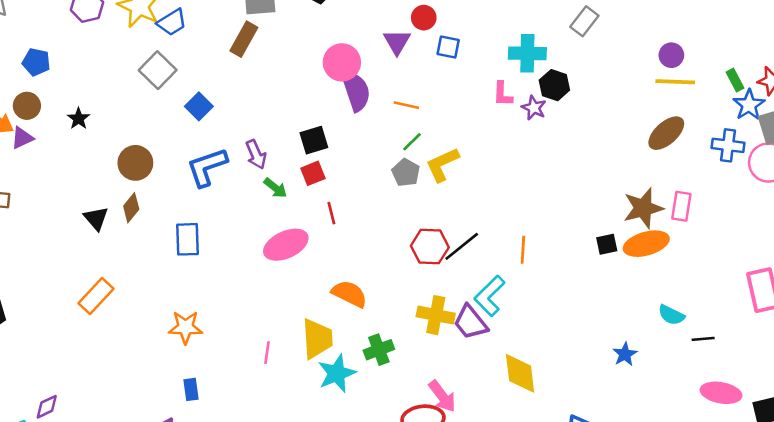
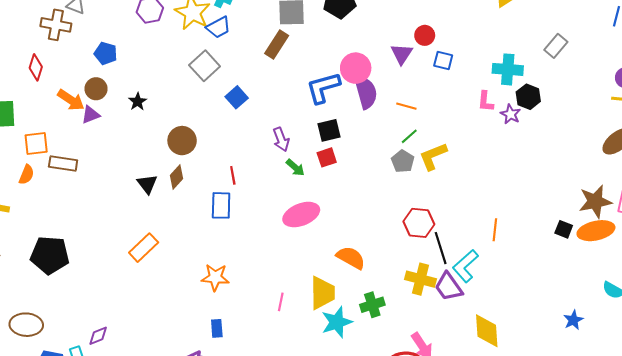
blue L-shape: (207, 167) -> (323, 88), moved
red line: (331, 213) -> (233, 175), moved
black square: (607, 244) -> (564, 229), turned 30
black line: (462, 246) -> (441, 248), moved, turned -72

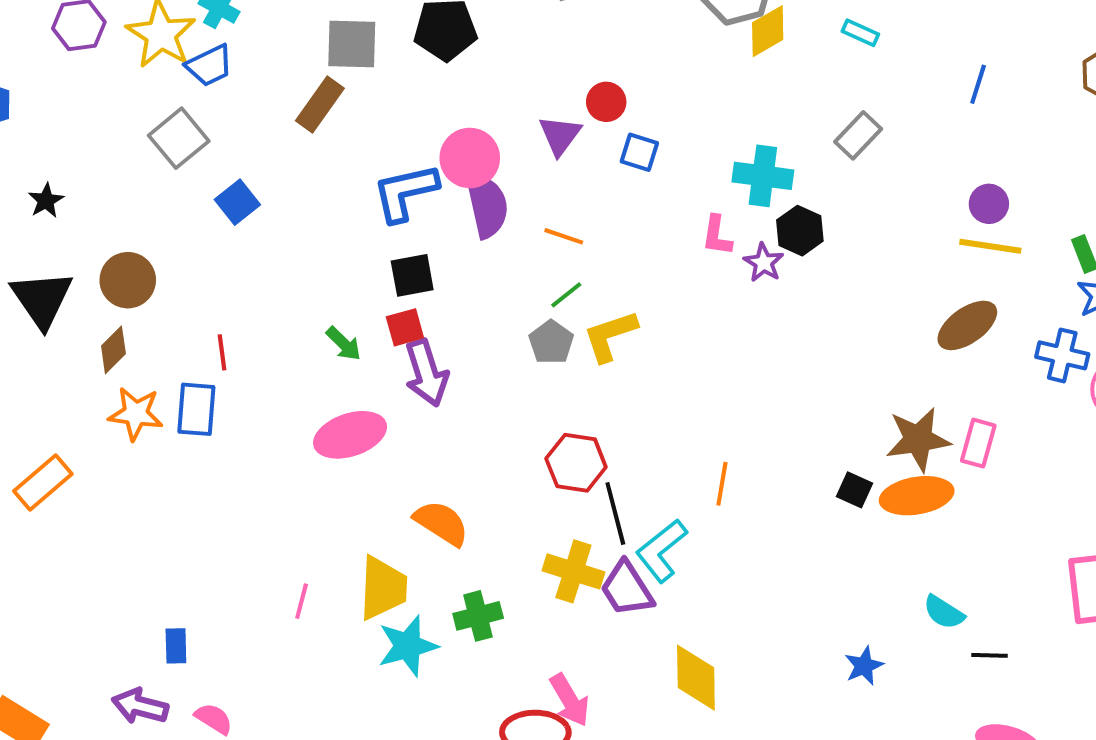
purple arrow: (281, 139) -> (426, 373), moved, size x1.4
black triangle: (147, 184) -> (42, 299), moved, size x1.6
orange star: (215, 277) -> (136, 414), moved

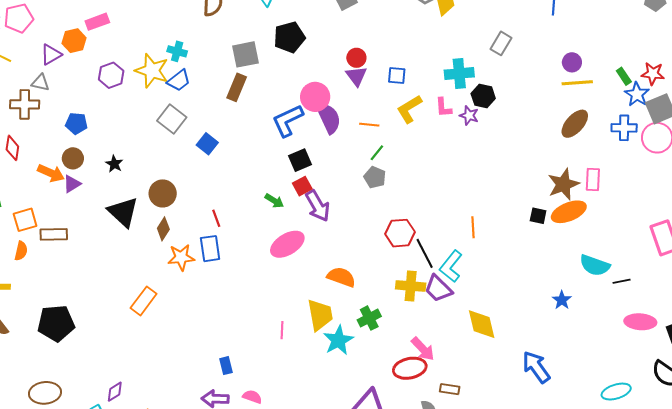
red circle: (606, 102) -> (356, 58), moved
yellow L-shape: (610, 336) -> (409, 109), moved
cyan semicircle: (944, 612) -> (595, 265), size x1.4

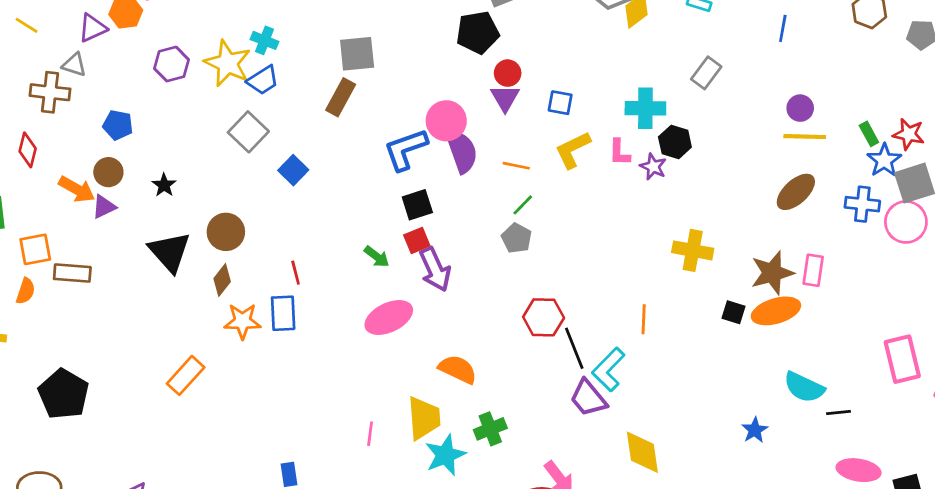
black pentagon: (289, 37) -> (478, 33), moved
yellow cross: (411, 286) -> (693, 250), moved
black pentagon: (56, 323) -> (64, 394), turned 30

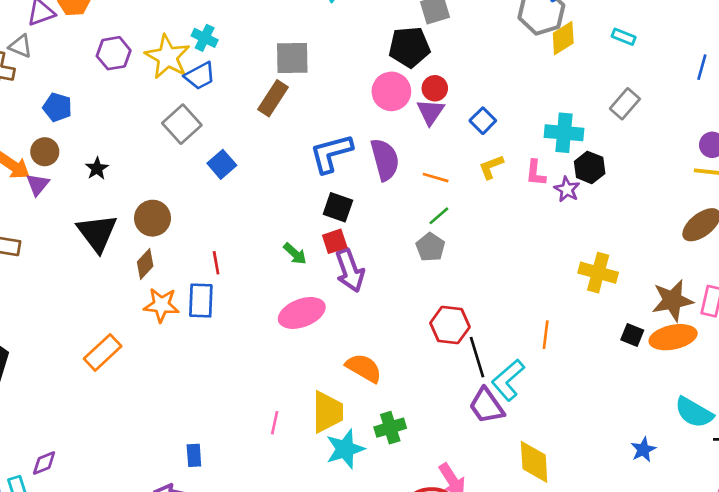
blue square: (560, 103) -> (483, 121), turned 30
pink circle: (446, 121) -> (391, 91), moved
yellow L-shape: (573, 150) -> (491, 167), size x0.7
black square: (417, 205) -> (338, 207), turned 32
purple triangle: (104, 207) -> (38, 184), turned -30

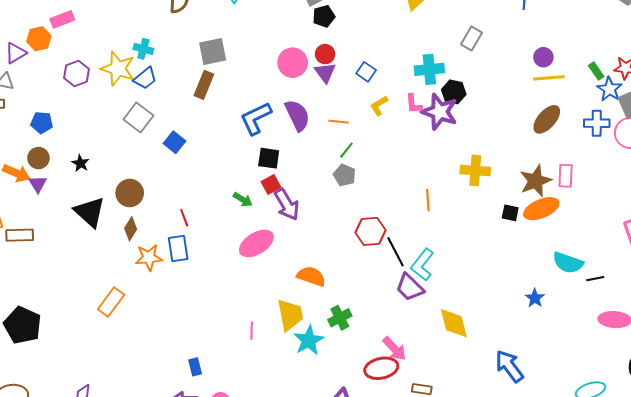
black pentagon: (409, 47) -> (324, 16), moved, size x0.7
purple star: (567, 189) -> (440, 112), size x1.8
orange line: (546, 335) -> (428, 200), moved

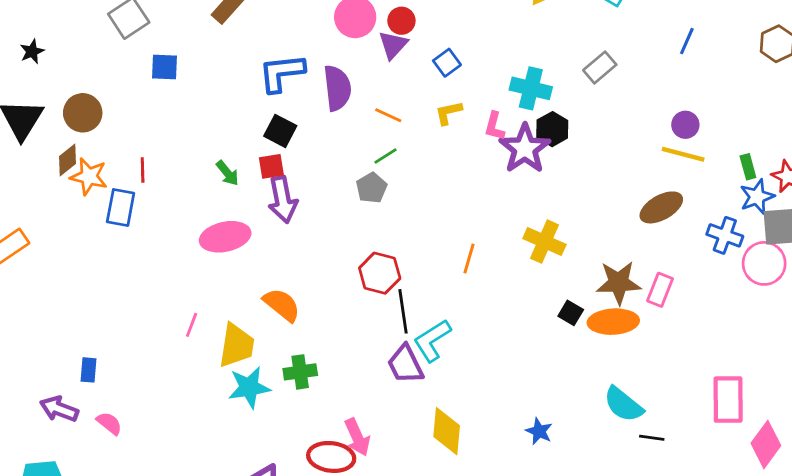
blue square: (175, 142) -> (164, 67), turned 35
orange star: (149, 258) -> (89, 176), moved
blue star: (535, 298) -> (539, 431), moved, turned -30
pink line: (252, 331) -> (192, 325), moved

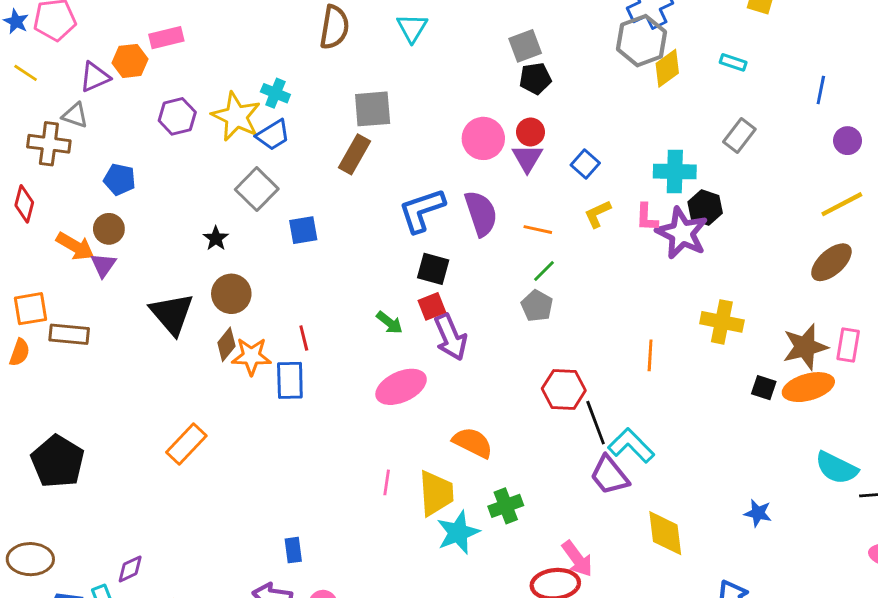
black star: (32, 51) -> (216, 238), moved
purple circle: (685, 125) -> (848, 141), moved
yellow line: (683, 154) -> (842, 204), turned -30
cyan L-shape: (432, 340) -> (631, 445), turned 90

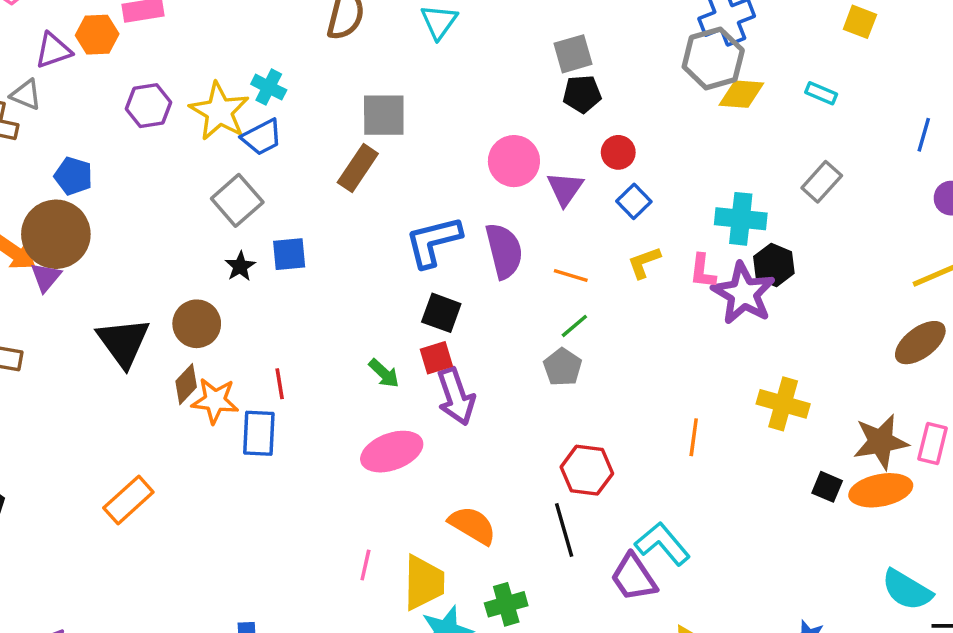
yellow diamond: (667, 68) -> (741, 94), turned 36
red circle: (531, 132) -> (618, 152), moved
brown circle: (109, 229) -> (56, 234), size x1.8
black star: (216, 238) -> (240, 266), moved
black line: (596, 423) -> (564, 530), moved

